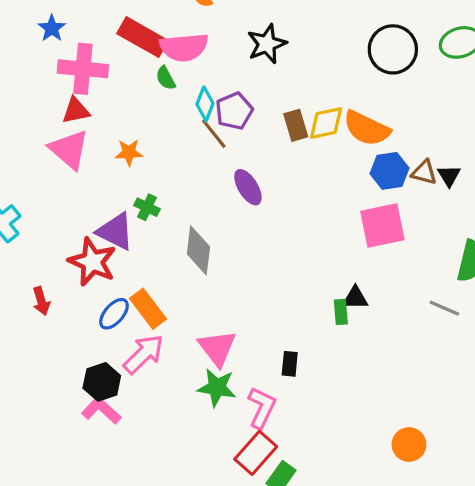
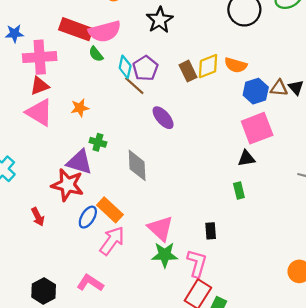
blue star: (52, 28) -> (14, 33), turned -30
orange semicircle: (367, 128) -> (236, 65), size x0.7
black triangle: (355, 298) -> (246, 158), moved
black hexagon: (102, 382) -> (44, 291), moved

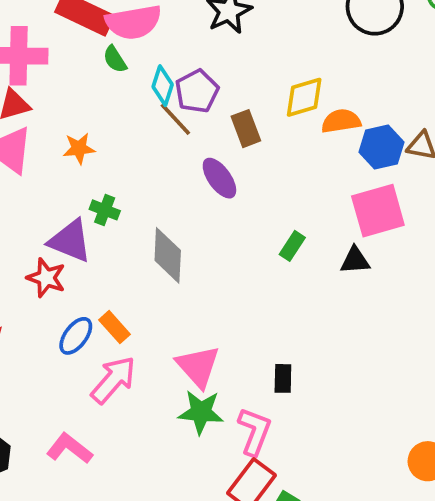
orange semicircle: (236, 65) -> (341, 121), moved, turned 150
brown rectangle: (188, 71) -> (246, 129), moved
red star: (68, 185) -> (46, 278), size x0.7
green rectangle: (239, 191) -> (292, 246), moved, turned 42
orange rectangle: (110, 210) -> (115, 327), size x0.7

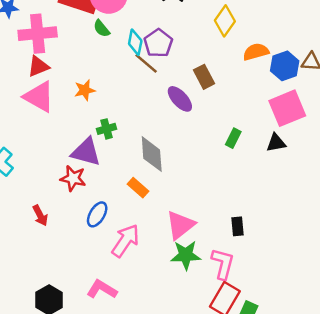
yellow diamond: (304, 97) -> (225, 21), moved, turned -32
brown rectangle: (246, 129) -> (204, 77), moved
green cross: (105, 210) -> (106, 129), turned -30
orange rectangle: (115, 327) -> (138, 188), moved
pink triangle: (198, 366) -> (180, 225), turned 40

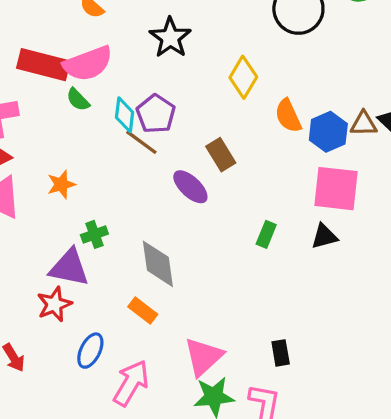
orange semicircle: (256, 52) -> (288, 116), turned -95
pink square: (287, 108) -> (336, 189), turned 33
red star: (73, 178) -> (54, 304), turned -30

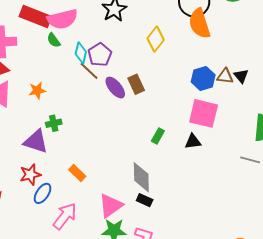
orange semicircle: (288, 116) -> (199, 23), moved, size x1.4
purple ellipse: (190, 187) -> (115, 88), moved
gray diamond: (158, 264) -> (141, 177), moved
red star: (54, 304) -> (30, 175), moved
black rectangle: (281, 353) -> (145, 200), moved, turned -63

